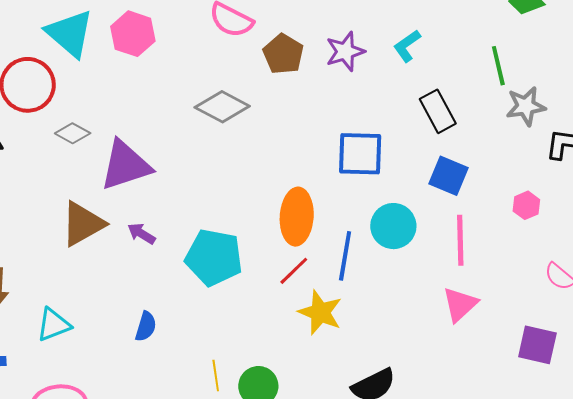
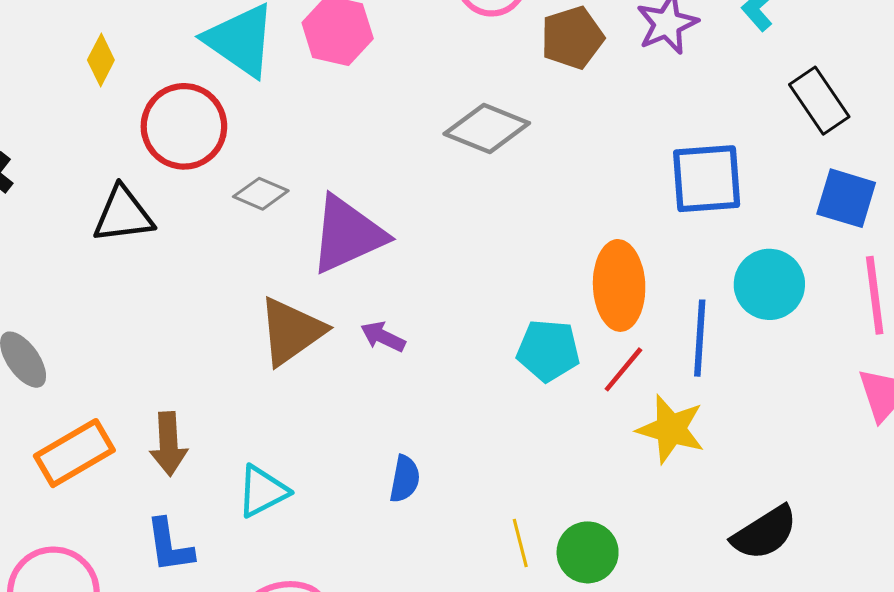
brown pentagon: (283, 54) -> (572, 38), turned 30
cyan pentagon: (214, 257) -> (548, 350), moved, size x0.7

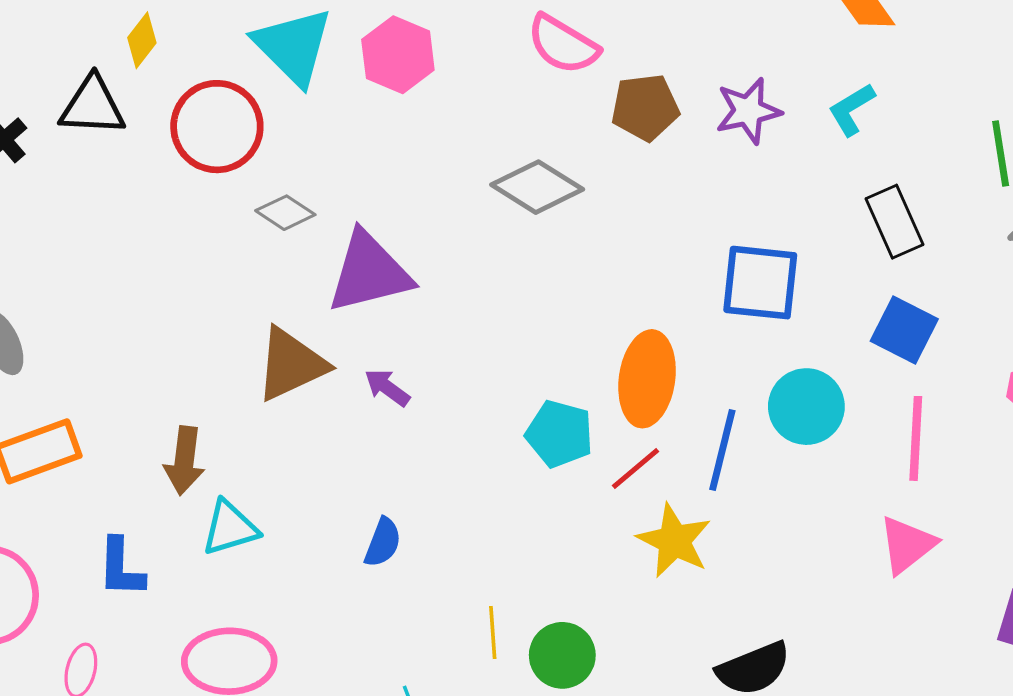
black triangle: (123, 215) -> (92, 106), moved
brown arrow: (169, 444) -> (184, 461), moved

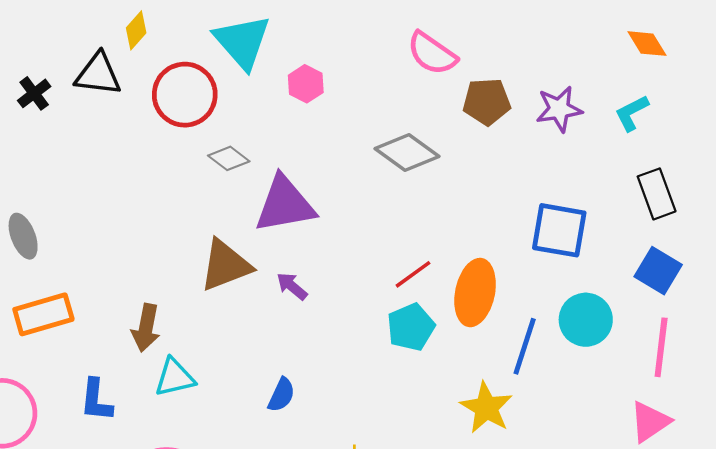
pink hexagon: (398, 55) -> (306, 84), moved, size x0.7
cyan pentagon: (559, 434) -> (411, 327), turned 30
red line: (635, 468) -> (413, 274), moved

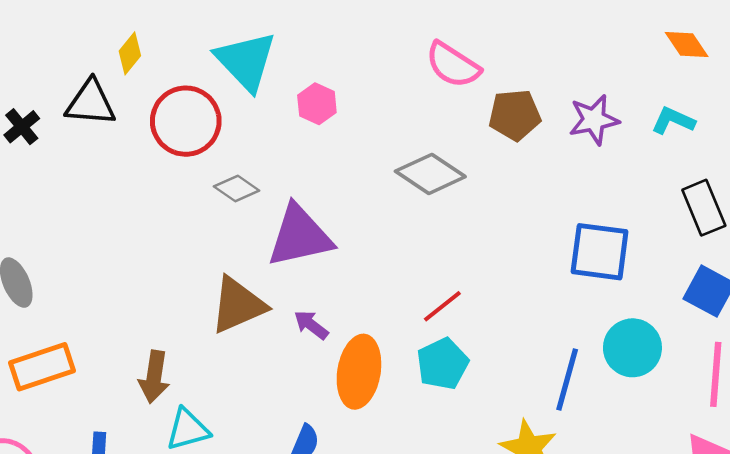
cyan L-shape: (632, 113) -> (673, 121), turned 54
orange ellipse: (475, 293) -> (359, 372), moved

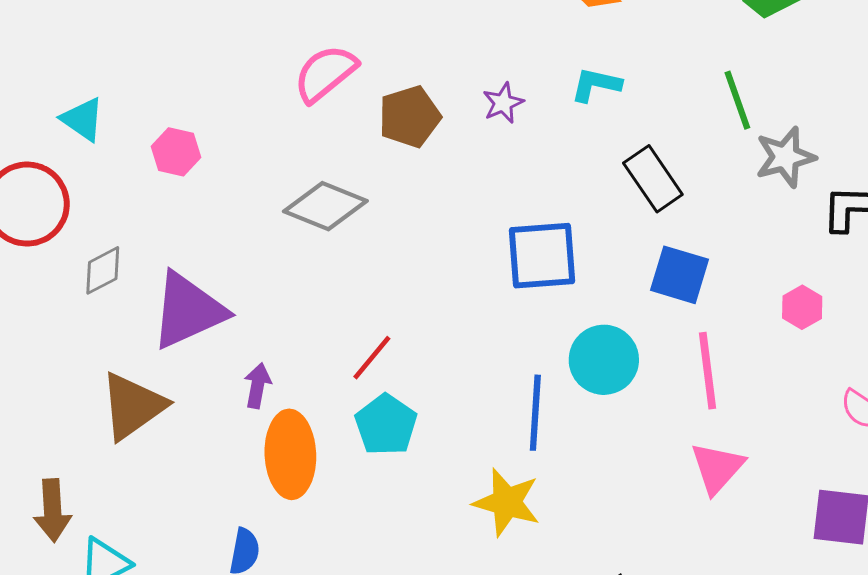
cyan triangle: (246, 61) -> (83, 119), size x0.6
pink semicircle: (453, 65) -> (325, 73), turned 120
purple star: (594, 120) -> (503, 103), size x0.7
gray diamond: (237, 189) -> (103, 270), turned -51
purple arrow: (311, 325) -> (258, 386), moved, turned 75

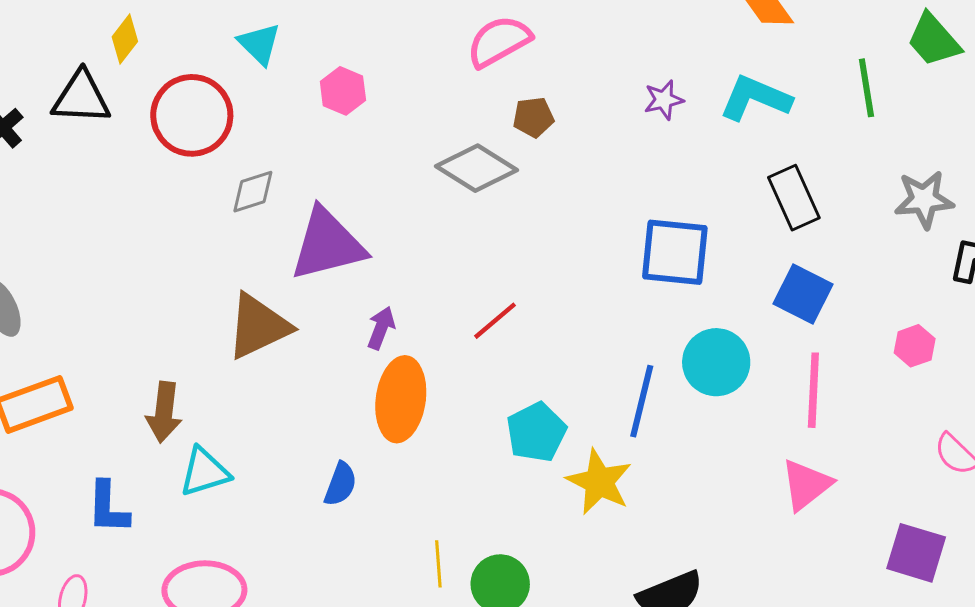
cyan L-shape: (596, 85) -> (755, 98), size x1.4
green line: (737, 100) -> (866, 88), moved
brown pentagon: (410, 117) -> (533, 117), moved, size x0.7
cyan pentagon: (386, 425) -> (536, 432), moved

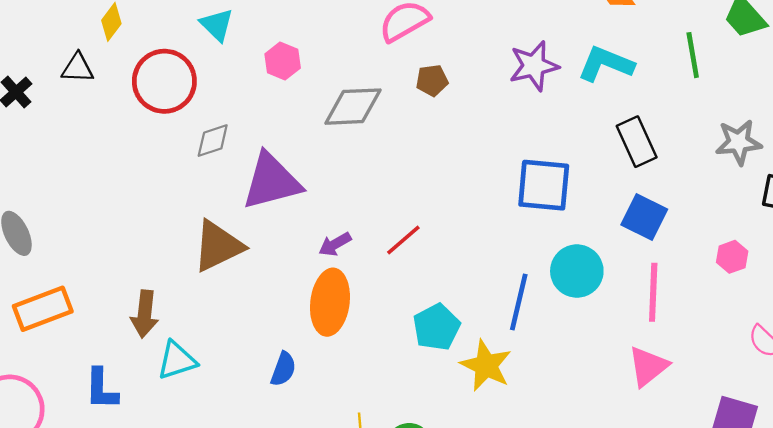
black triangle: (81, 98) -> (78, 68), size x0.7
purple star: (664, 100) -> (534, 66), size x1.6
gray diamond: (476, 168) -> (353, 107), moved, turned -34
purple arrow: (381, 328) -> (335, 244), moved, turned -140

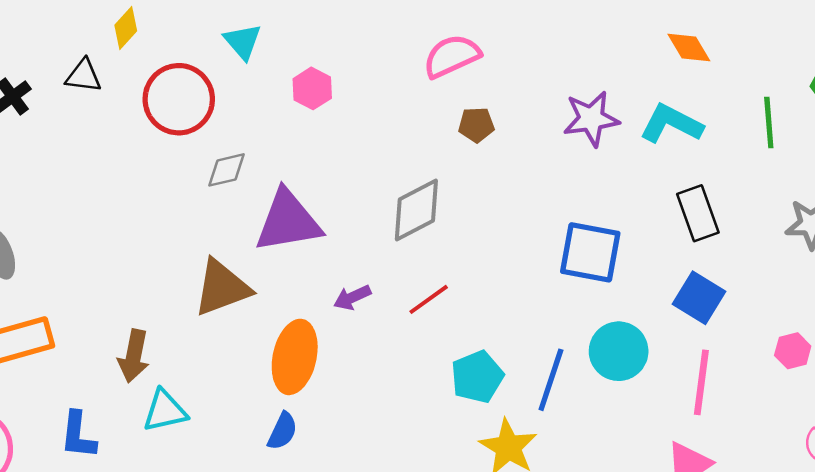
gray diamond: (353, 107) -> (416, 210), moved, turned -30
orange ellipse: (330, 302) -> (295, 357), moved
cyan pentagon: (436, 327) -> (477, 377), moved

